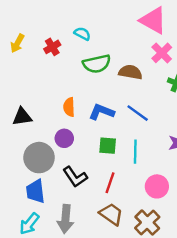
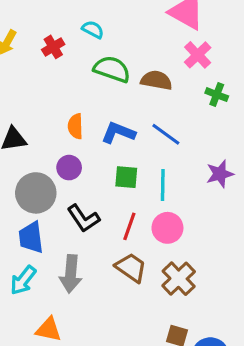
green semicircle: (97, 64) -> (112, 69), turned -148
pink circle: (157, 186) -> (167, 228), moved

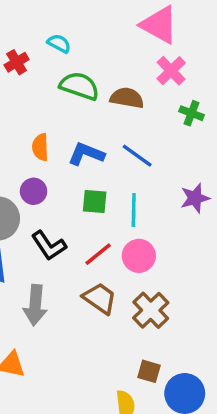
red line: (129, 226) -> (98, 254), turned 32

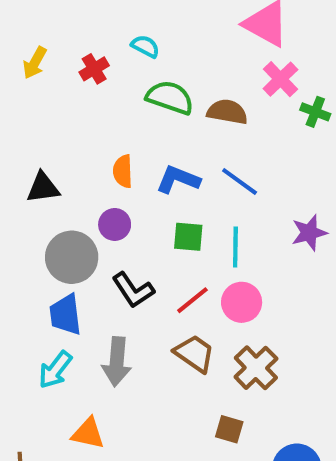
green cross: (192, 113) -> (315, 112), moved
brown square: (149, 371) -> (229, 429), moved

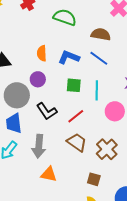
brown semicircle: (227, 112) -> (101, 34), moved
pink circle: (242, 302) -> (115, 111), moved
orange triangle: (88, 433) -> (49, 174), moved

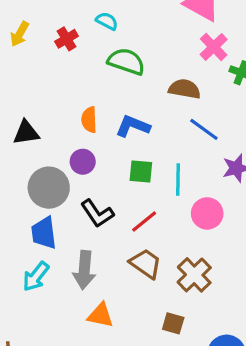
blue line: (99, 58) -> (204, 129), moved

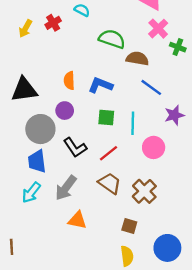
yellow arrow: (20, 34) -> (25, 29), moved
green semicircle: (126, 61) -> (112, 39), moved
black triangle: (26, 133) -> (24, 90), size x1.4
gray arrow: (84, 270) -> (66, 188), turned 32

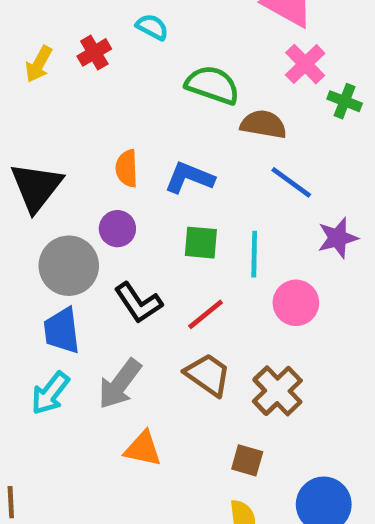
black triangle: (24, 90) -> (36, 187), turned -44

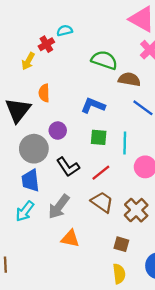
cyan semicircle: (152, 27) -> (65, 31), moved, turned -42
yellow arrow: (39, 64) -> (28, 61), moved
orange semicircle: (127, 168) -> (44, 93), moved

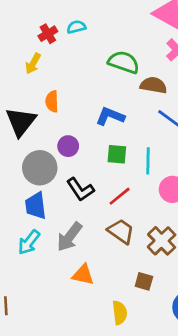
red cross: (46, 44) -> (48, 34), moved
yellow semicircle: (119, 274) -> (120, 313), moved

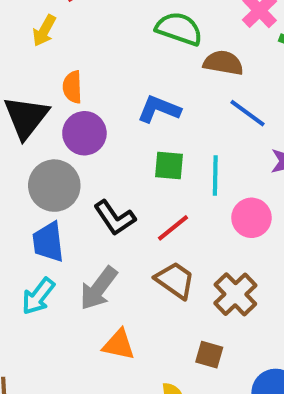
purple circle: (68, 146) -> (84, 133), moved, size x1.4

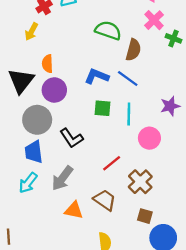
brown semicircle: (223, 63) -> (133, 50), turned 95
blue line: (247, 113) -> (128, 79), moved
red line: (173, 228) -> (112, 163), moved
brown trapezoid: (175, 280) -> (105, 200), moved
brown square: (209, 355) -> (145, 216), moved

